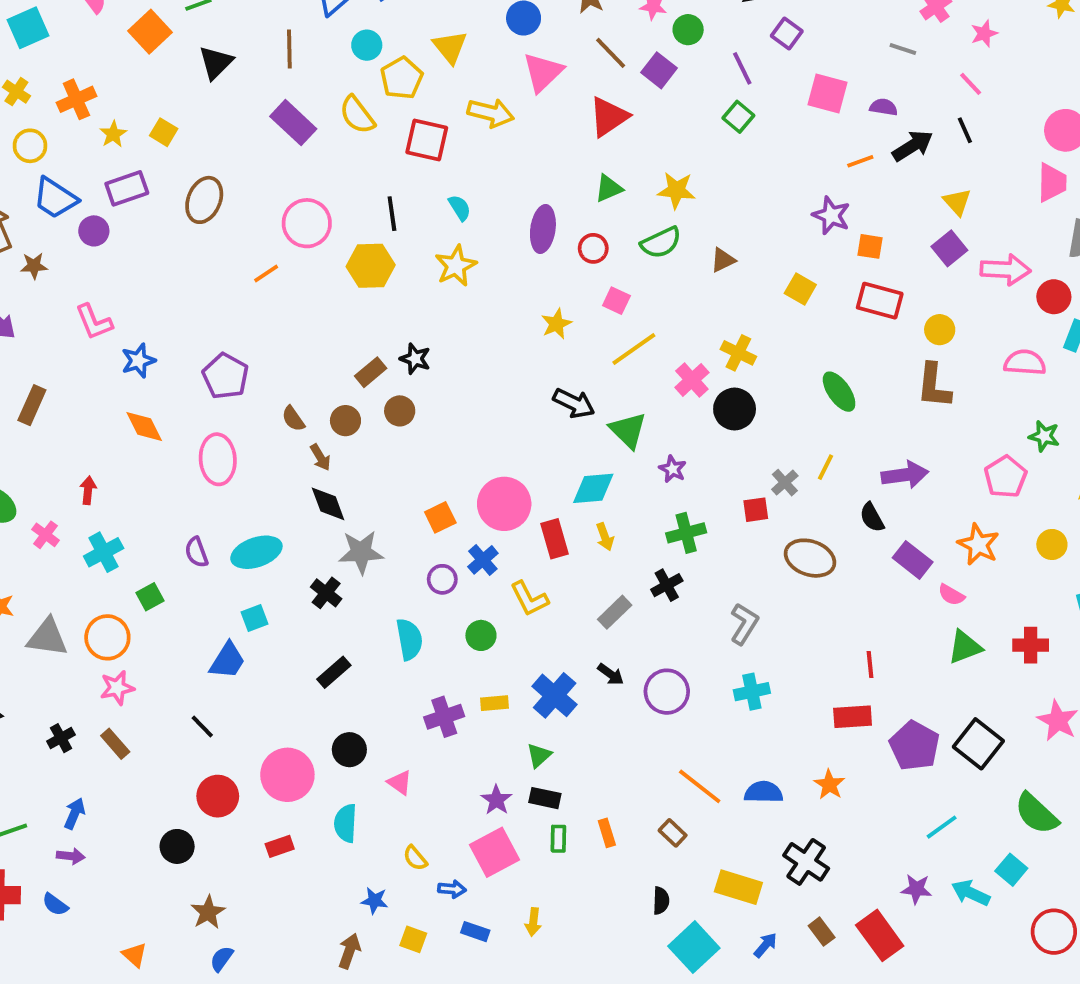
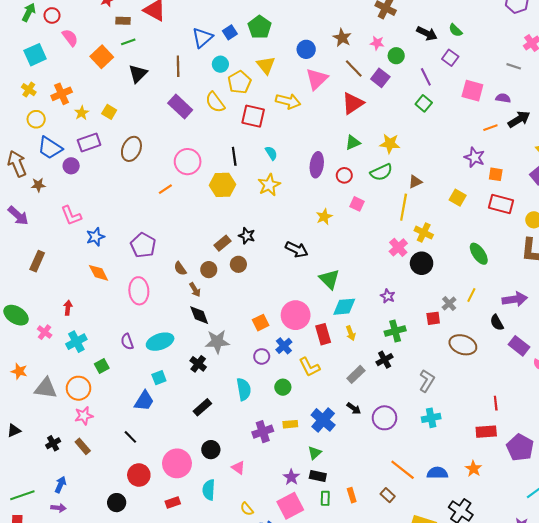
yellow line: (634, 349) -> (404, 207), moved, turned -45
black arrow: (574, 403) -> (297, 249), moved
green triangle: (628, 430) -> (329, 279), moved

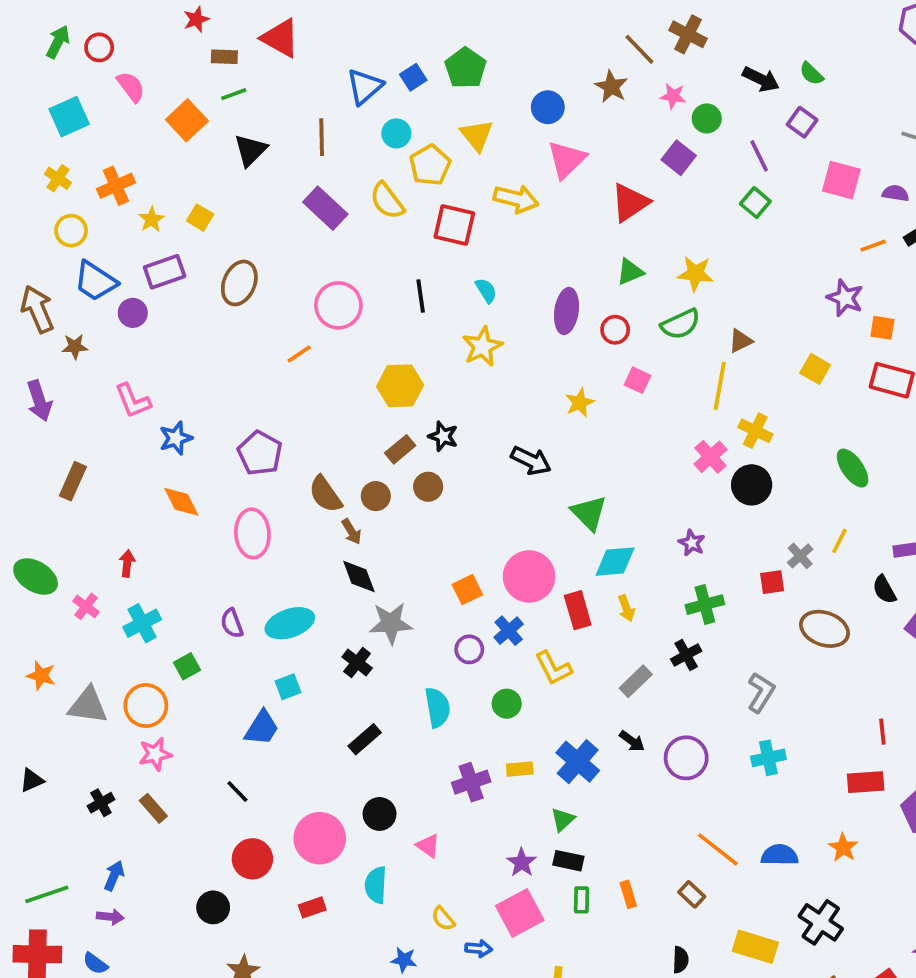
brown line: (354, 68) -> (639, 49), moved
yellow hexagon: (223, 185) -> (400, 386), moved
purple arrow: (18, 216) -> (39, 401), turned 30
brown semicircle: (180, 269) -> (325, 494), size x1.5

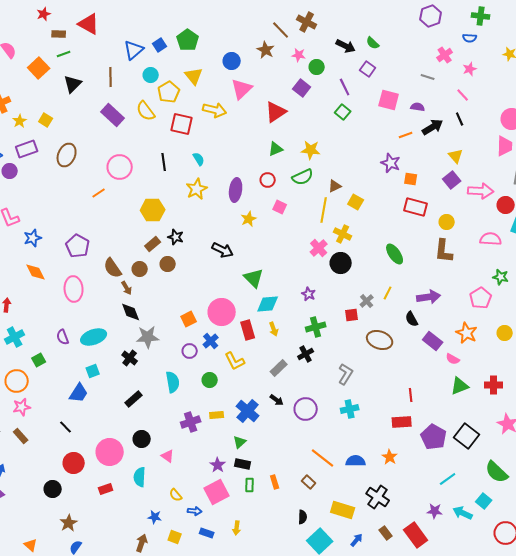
purple ellipse: (566, 311) -> (236, 190), moved
yellow square: (815, 369) -> (356, 202), moved

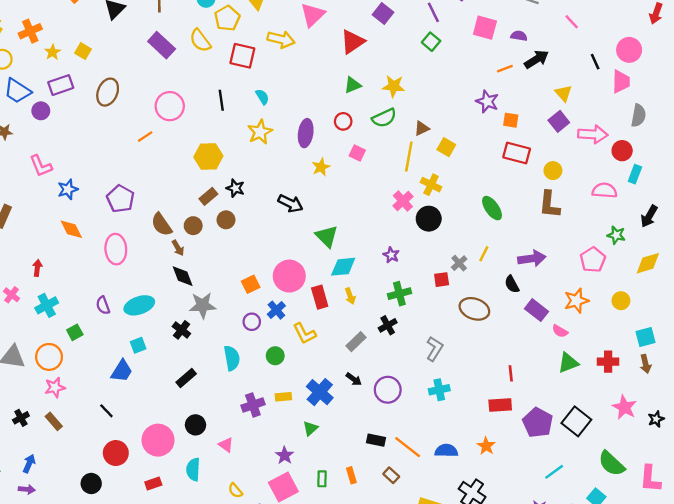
black line: (460, 119) -> (595, 62), moved
orange star: (467, 333) -> (576, 301), turned 30
black rectangle: (243, 464) -> (376, 440), moved

